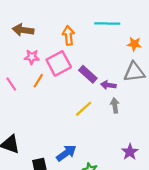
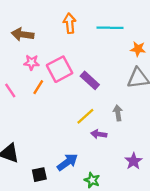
orange arrow: (68, 35) -> (70, 23), moved
purple arrow: (108, 85) -> (99, 134), moved

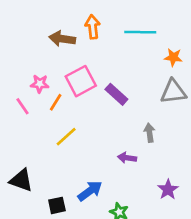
brown arrow: (23, 34) -> (62, 39), moved
pink star: (32, 62) -> (40, 84), moved
yellow line: (85, 116) -> (66, 137), moved

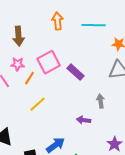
brown arrow: (62, 39) -> (19, 36), moved, turned -102

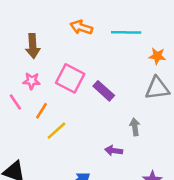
orange arrow: (58, 21) -> (81, 27), turned -66
pink square: (49, 62) -> (70, 78), turned -35
orange line: (30, 78) -> (42, 111), moved

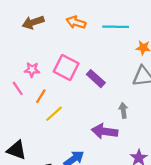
brown arrow: (33, 46) -> (33, 22), moved, turned 75
purple arrow: (114, 151) -> (105, 131), size x1.6

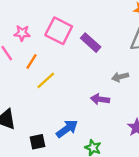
gray arrow: (123, 110) -> (120, 77), turned -96
purple arrow: (105, 131) -> (100, 99), size x0.7

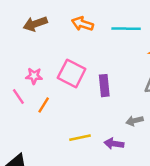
purple rectangle: (91, 43) -> (104, 86), turned 42
yellow line: (46, 80) -> (80, 138), moved, turned 30

